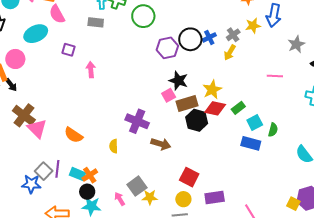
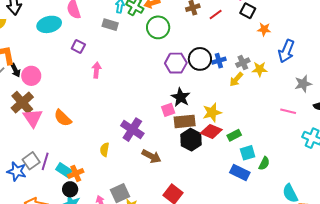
yellow star: (253, 26) -> (260, 69), moved
pink circle: (15, 59) -> (31, 76), moved
pink line: (275, 76) -> (288, 111), moved
orange semicircle: (73, 135) -> (63, 118), moved

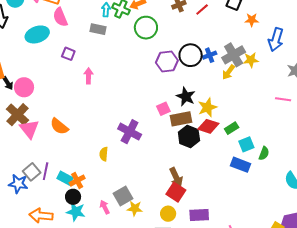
gray cross: (243, 63) -> (234, 55), size x1.6
black star: (181, 97) -> (186, 97), moved
brown arrow: (151, 156) -> (176, 177), moved, turned 42

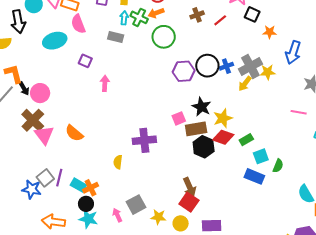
purple cross: (130, 132) -> (144, 140), turned -35
yellow star: (135, 208) -> (158, 217), moved

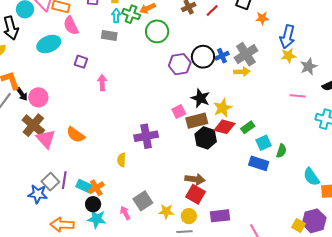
yellow star: (268, 72) -> (288, 56), moved
yellow arrow: (245, 84) -> (242, 72), turned -126
brown arrow: (190, 187) -> (195, 179), turned -54

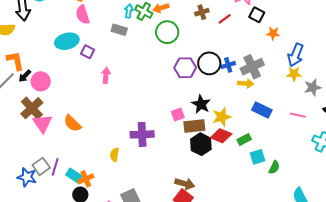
cyan ellipse: (49, 44) -> (67, 41), moved
black arrow: (22, 94) -> (25, 76), turned 72
blue rectangle: (259, 163) -> (262, 110), moved

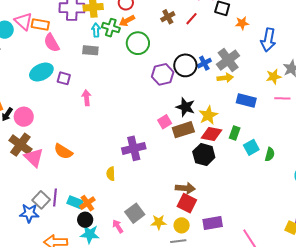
yellow star: (294, 74) -> (274, 77), moved
green rectangle: (244, 139) -> (235, 133), turned -32
black hexagon: (201, 144) -> (204, 155), moved

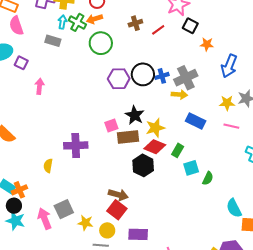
pink arrow: (118, 226) -> (45, 219), size x1.5

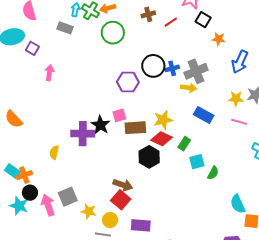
purple hexagon: (119, 79) -> (128, 82), moved
black star: (135, 115) -> (100, 125), moved
black circle: (14, 206) -> (30, 193), moved

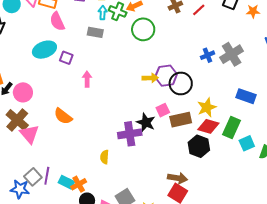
orange star: (219, 39) -> (253, 11), moved
black circle: (153, 66) -> (181, 83), moved
yellow arrow: (189, 88) -> (150, 78), moved
orange semicircle: (14, 119) -> (63, 116), moved
green rectangle: (184, 144) -> (232, 127), size x1.5

